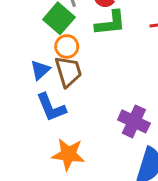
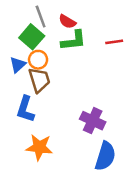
blue triangle: (40, 70) -> (18, 65), moved
blue L-shape: (51, 107) -> (25, 109), turned 40

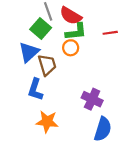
red semicircle: (67, 22) -> (71, 16), size x1.5
orange circle: (38, 60) -> (71, 48), moved
blue triangle: (18, 65) -> (29, 52), size x1.5

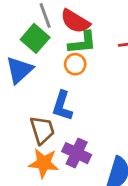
brown trapezoid: (47, 65) -> (42, 130), moved
blue L-shape: (35, 89) -> (62, 106), moved
purple cross: (92, 99) -> (77, 153), moved

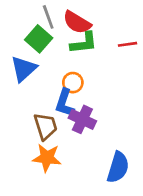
orange circle: (75, 64) -> (73, 83), moved
purple cross: (77, 153) -> (82, 119), moved

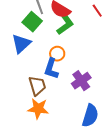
green L-shape: (84, 43) -> (65, 25), turned -30
red line: (128, 44) -> (97, 11), moved, turned 64
purple cross: (82, 119) -> (81, 81), moved, turned 30

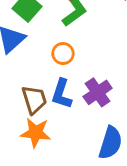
blue L-shape: (51, 69) -> (62, 94), moved

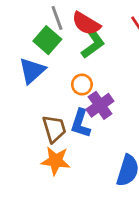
purple cross: (98, 92) -> (100, 105), moved

